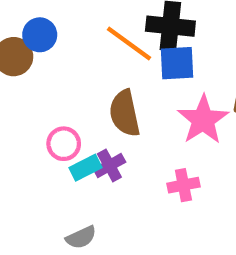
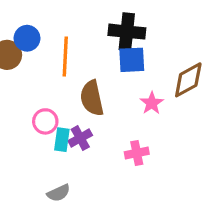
orange line: (129, 44) -> (65, 57), moved, turned 57
pink star: (203, 120) -> (152, 103), size x0.6
cyan rectangle: (85, 168) -> (62, 140), turned -55

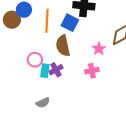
blue square: (132, 60) -> (70, 23), moved, turned 30
pink cross: (137, 153) -> (92, 71), moved

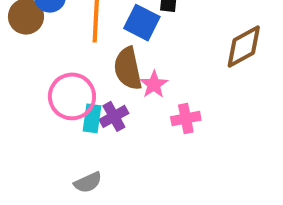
pink star: (99, 49) -> (154, 84), moved
pink circle: (35, 60) -> (72, 96), size x1.5

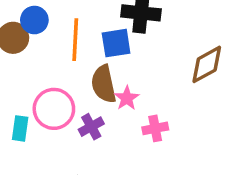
blue square: (142, 23) -> (116, 43), turned -36
cyan rectangle: (92, 118) -> (20, 128), moved

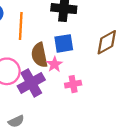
blue square: (116, 43) -> (64, 43), moved
purple cross: (91, 127) -> (31, 83), size x1.6

